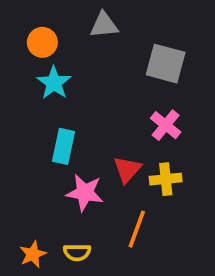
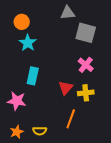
gray triangle: (104, 25) -> (68, 13), moved
pink star: (85, 193) -> (17, 101), moved

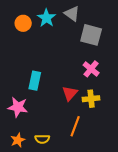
gray triangle: (68, 13) -> (72, 14), turned 42
cyan star: (28, 43) -> (46, 18), moved

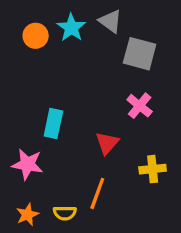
yellow cross: (91, 99) -> (153, 169), moved
orange line: (75, 126) -> (97, 193), moved

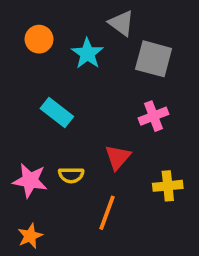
cyan star: (71, 28) -> (87, 53), moved
pink cross: (140, 106) -> (154, 116), turned 30
cyan rectangle: (53, 124) -> (57, 113), moved, turned -64
yellow semicircle: (65, 213) -> (71, 175), moved

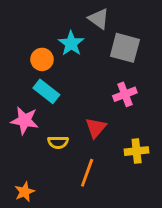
orange circle: (39, 39) -> (42, 59), moved
pink star: (30, 180) -> (25, 120), moved

